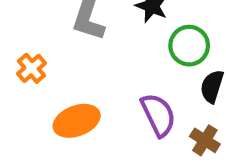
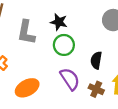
green circle: (189, 46) -> (64, 45), moved

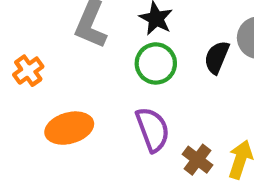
black semicircle: (96, 60) -> (217, 57), moved

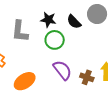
black semicircle: (217, 57) -> (74, 22), moved, turned -49

